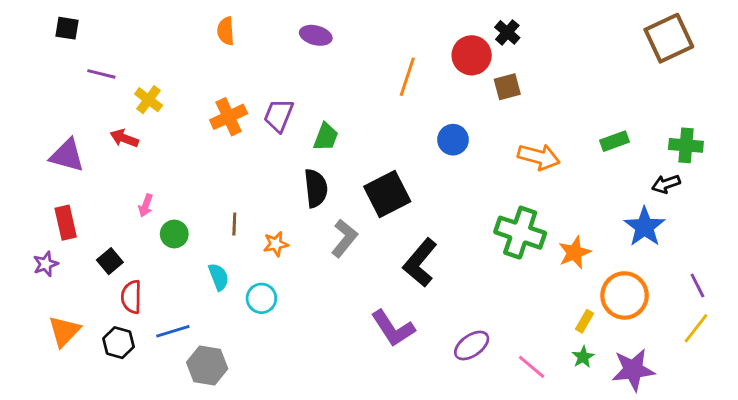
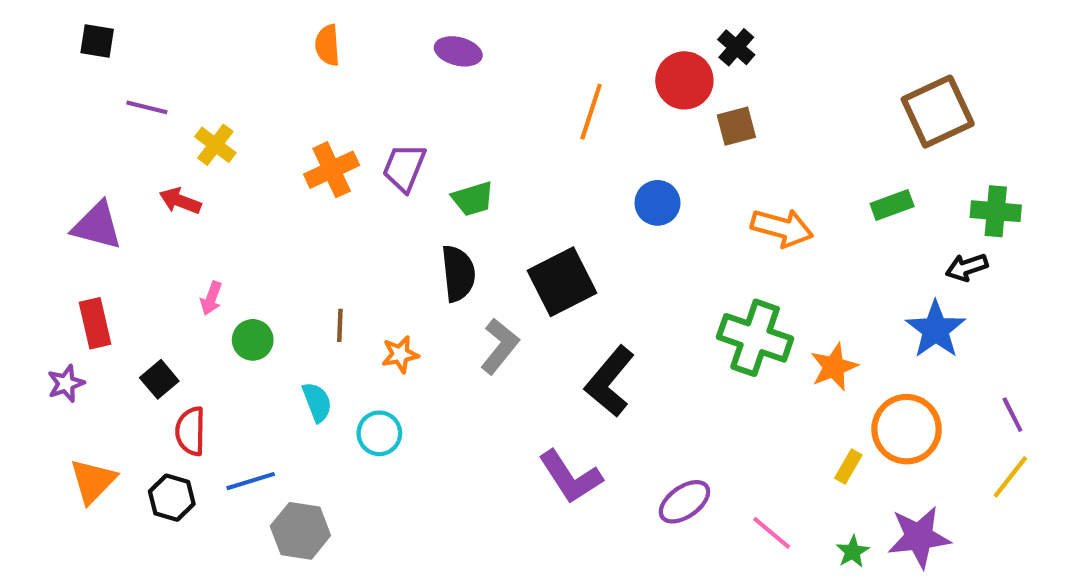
brown square: (669, 38) -> (938, 112), moved
green trapezoid: (326, 137) -> (473, 199), turned 52
green star: (583, 357) -> (853, 552), moved

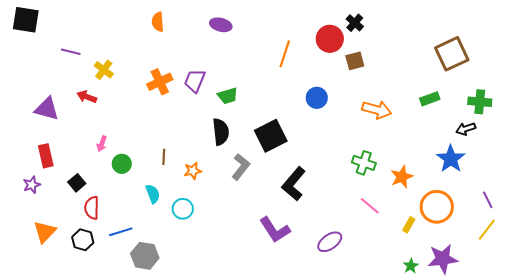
black square: (97, 41) -> (26, 20), moved, size x1.6
green cross: (755, 338) -> (364, 163), size x0.7
pink line: (772, 533) -> (370, 206), moved

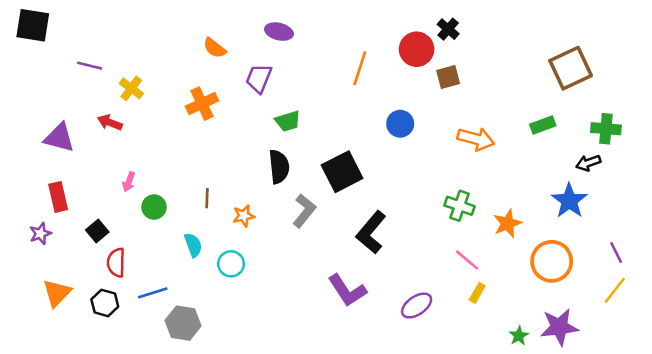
orange semicircle: (158, 22) -> (215, 48), moved, turned -48
purple trapezoid: (195, 81) -> (259, 78), moved
yellow rectangle: (409, 225) -> (477, 293), moved

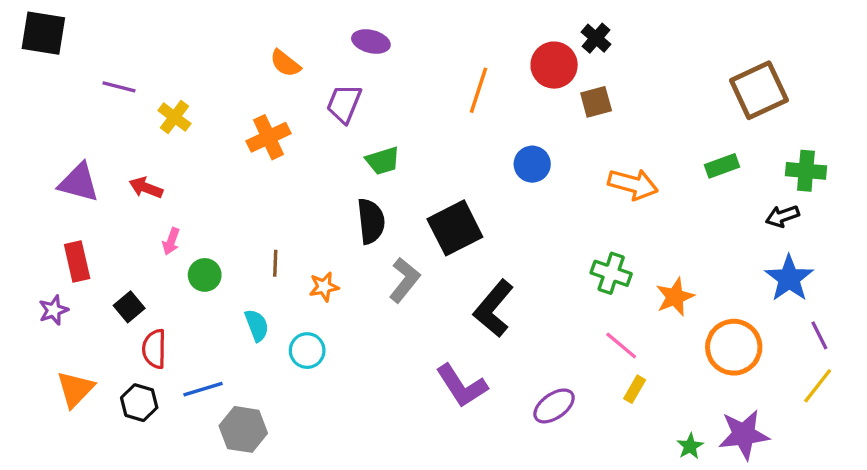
red arrow: (110, 122) -> (146, 188), moved
blue star: (569, 201) -> (789, 278), moved

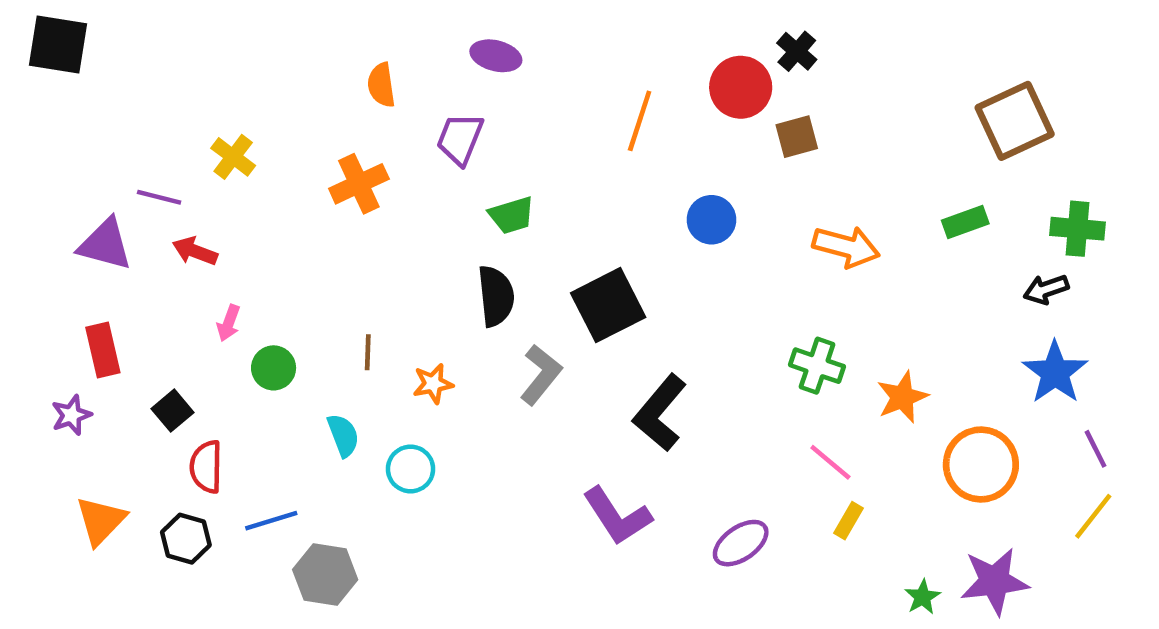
orange semicircle: (285, 63) -> (381, 85), turned 44
purple line: (119, 87) -> (159, 197), moved

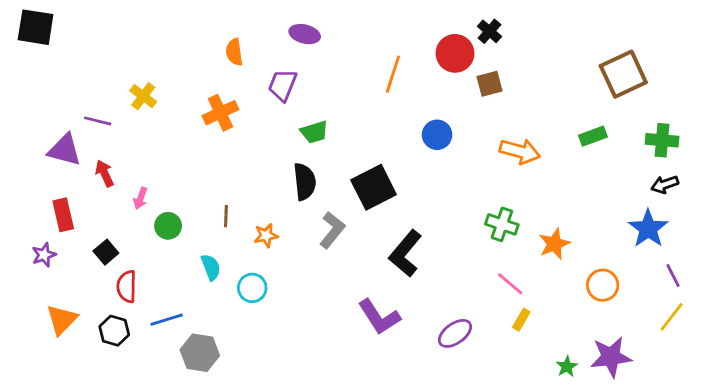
red arrow: (195, 251) -> (105, 173), moved, turned 44
black arrow: (1046, 289) -> (665, 184), moved
orange circle: (981, 464) -> (603, 285), size x0.7

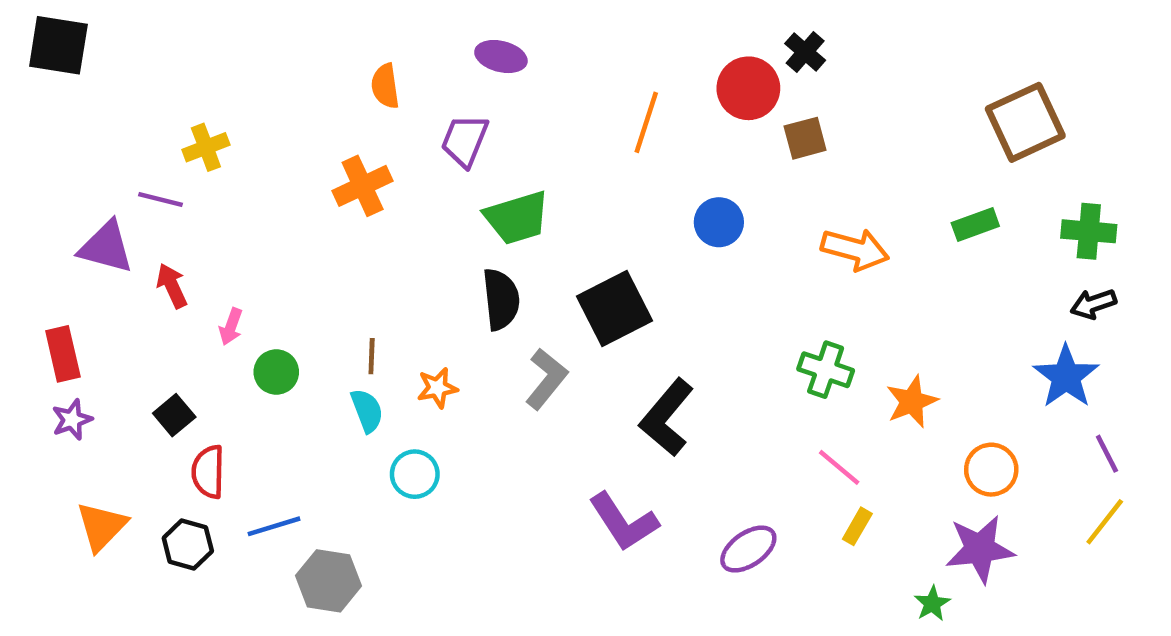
yellow cross: (143, 96) -> (206, 147), moved, turned 32
green trapezoid: (314, 132) -> (517, 218), size x1.4
red rectangle: (63, 215) -> (63, 354), moved
cyan semicircle: (211, 267) -> (367, 411), moved
purple star: (611, 357) -> (980, 549), moved

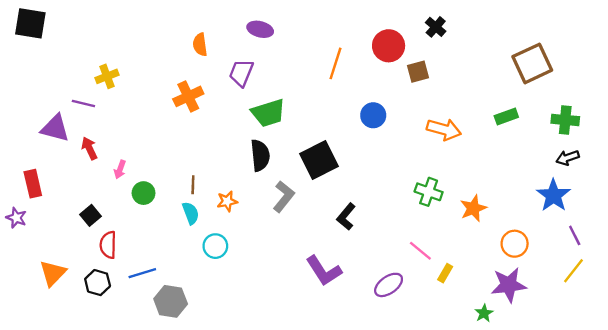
black cross: (805, 52) -> (436, 27), moved
black L-shape: (667, 417) -> (346, 217), size x0.7
purple star: (72, 420) -> (16, 218), moved, turned -30
pink line: (839, 467) -> (420, 251), moved

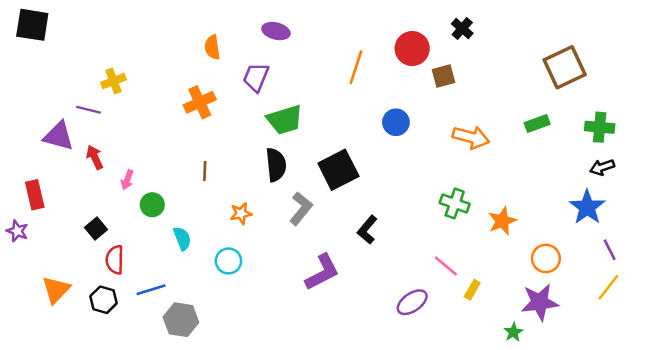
brown line: (193, 185) -> (205, 171), moved
cyan semicircle: (191, 213) -> (182, 238), moved
purple L-shape: (324, 271) -> (322, 272), moved, turned -84

